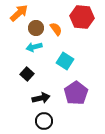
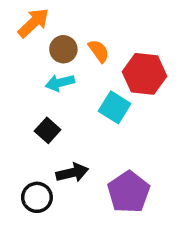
red hexagon: (82, 17) -> (145, 74), moved
purple pentagon: (76, 93) -> (129, 192), moved
black circle: (44, 121) -> (37, 197), moved

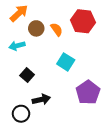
red hexagon: (145, 74) -> (83, 21), moved
cyan arrow: (60, 83) -> (17, 46), moved
purple pentagon: (129, 192) -> (88, 92), moved

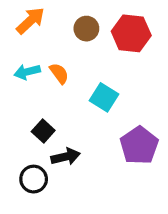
brown circle: (36, 28) -> (86, 29), moved
orange semicircle: (57, 29) -> (59, 73), moved
black square: (27, 75) -> (43, 131), moved

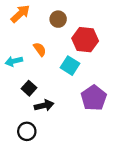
red hexagon: (131, 33) -> (85, 40), moved
cyan arrow: (27, 72) -> (14, 61), moved
black circle: (34, 179) -> (27, 131), moved

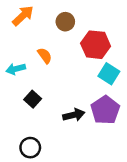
cyan square: (70, 66) -> (109, 74), moved
black arrow: (44, 105) -> (74, 115), moved

